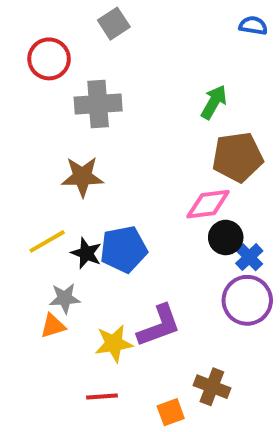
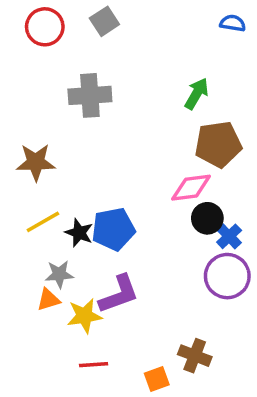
red circle: (49, 59) -> (45, 27), moved
brown star: (82, 177) -> (36, 162), moved
purple L-shape: (159, 326) -> (119, 294), moved
yellow star: (114, 343) -> (85, 316), moved

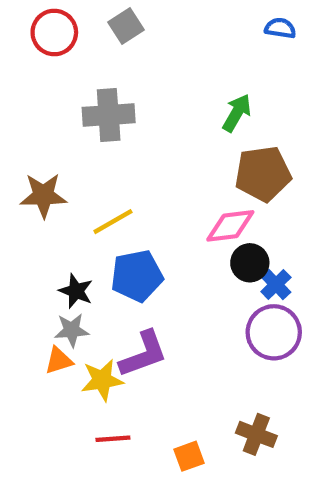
yellow line: (43, 222) -> (113, 222), moved
black star: (79, 233) -> (76, 291), moved
brown cross: (195, 356) -> (256, 434), moved

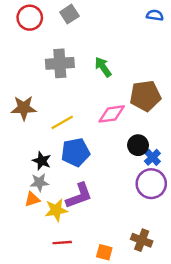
green arrow: (237, 113) -> (103, 67), moved, turned -65
pink diamond: (230, 226) -> (112, 114), moved
orange square: (189, 456) -> (104, 252), turned 35

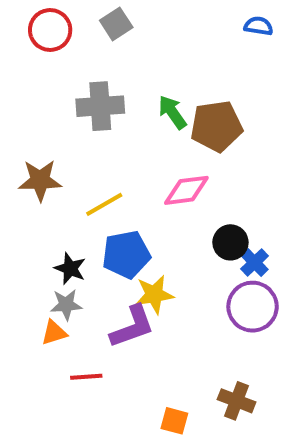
brown pentagon: (145, 96) -> (216, 126), moved
yellow star: (56, 210) -> (154, 295), moved
red line: (62, 243) -> (86, 377), moved

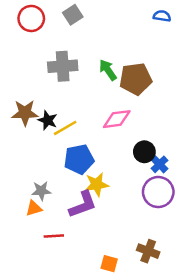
black star: (70, 269) -> (48, 120), moved

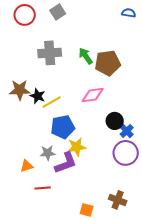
gray star: (41, 191) -> (48, 153), moved

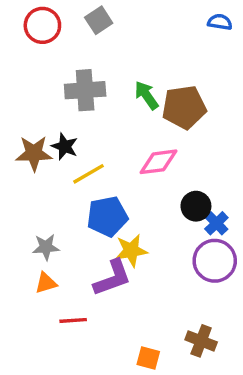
black star: (38, 96) -> (65, 146), moved
gray star: (48, 153) -> (46, 247), moved

